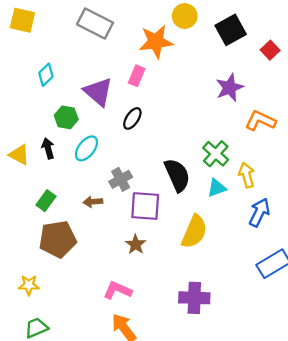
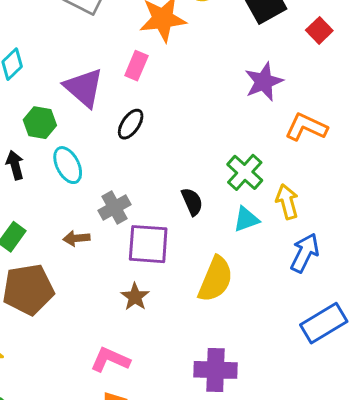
cyan ellipse: (86, 148) -> (68, 165), turned -65
black semicircle: (177, 175) -> (192, 202), size x0.6

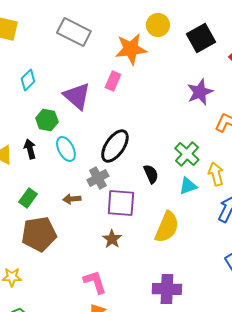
black ellipse: (131, 124) -> (115, 146), moved, size x1.6
pink L-shape: (110, 360) -> (95, 282), turned 48

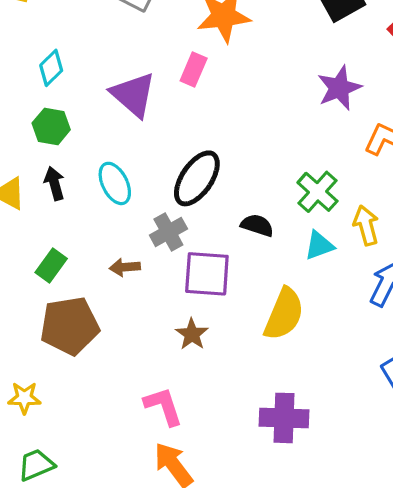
green hexagon: (47, 120) -> (51, 126), moved
black semicircle: (151, 174) -> (257, 225), turned -48

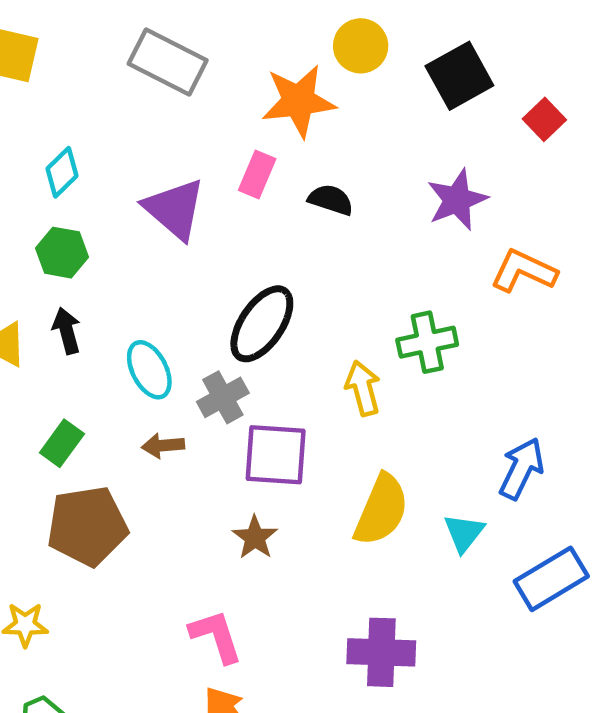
cyan ellipse: (115, 183) -> (149, 370), moved
green cross: (317, 192) -> (427, 342), turned 36
black semicircle: (257, 225) -> (331, 200), moved
yellow arrow: (366, 225) -> (363, 388), moved
cyan triangle: (319, 245) -> (464, 533), moved, turned -32

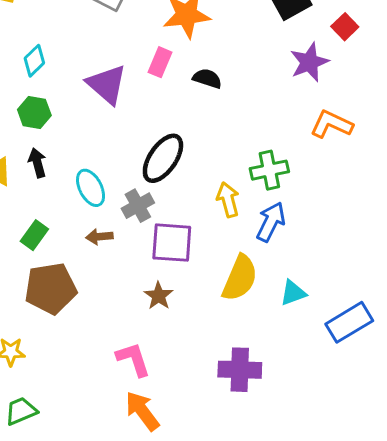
purple star: (457, 200) -> (309, 62), moved
blue arrow: (521, 469) -> (271, 222), moved
cyan triangle: (464, 533) -> (293, 293), turned 32

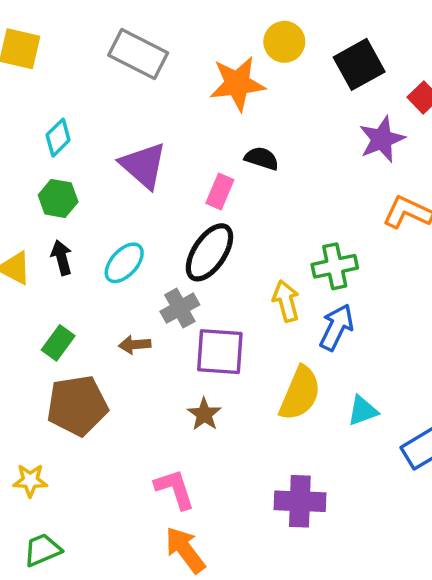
pink rectangle: (160, 62) -> (220, 191), moved
cyan ellipse: (91, 188) -> (124, 263), moved, turned 69

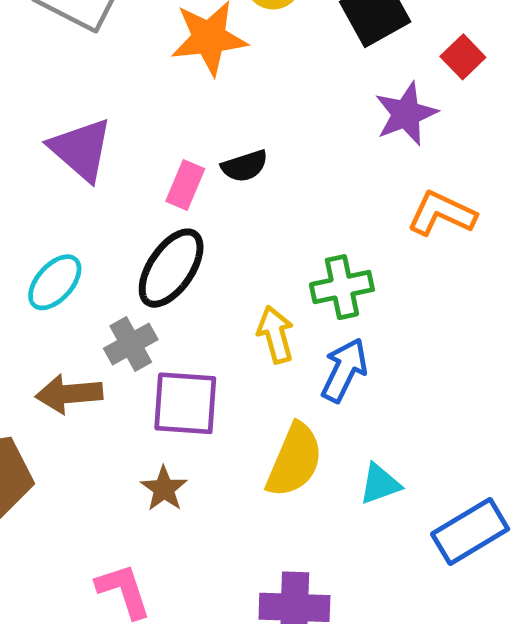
black semicircle: (262, 158) -> (245, 166), moved, turned 144
brown arrow: (135, 345) -> (69, 394), size x1.5

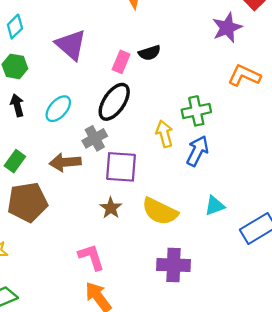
yellow semicircle: (294, 460) -> (160, 211), moved, turned 93

